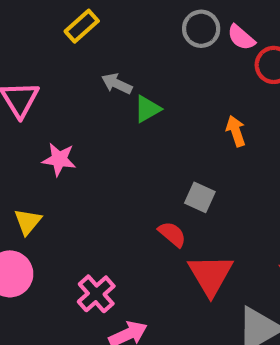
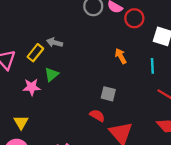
yellow rectangle: (82, 26) -> (35, 53), moved
green triangle: (147, 109) -> (52, 75), moved

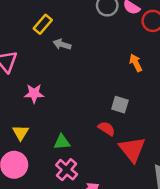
yellow rectangle: (35, 53) -> (43, 24), moved
green triangle: (52, 75) -> (62, 142), moved, turned 32

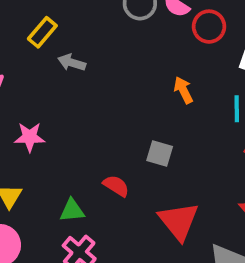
red semicircle: (107, 128) -> (116, 186), moved

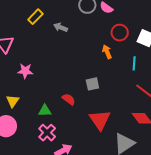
red circle: (209, 27) -> (120, 33), moved
gray arrow: (72, 63) -> (61, 27), moved
gray square: (160, 153) -> (92, 84), turned -32

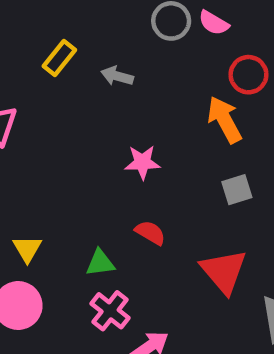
orange arrow: (107, 52) -> (225, 120), size x1.5
pink star: (25, 71) -> (142, 162), moved
gray square: (92, 84) -> (237, 190), moved

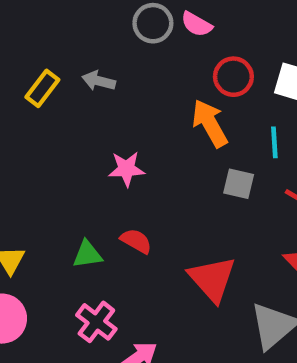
yellow rectangle: (59, 58) -> (42, 88), moved
gray square: (237, 190) -> (239, 184), moved, turned 32
green triangle: (100, 263) -> (87, 254), moved

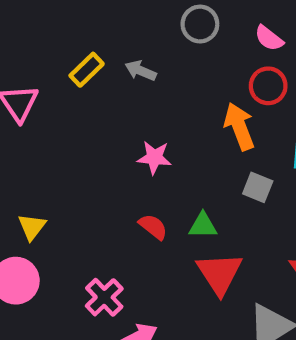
pink semicircle: (197, 24) -> (269, 38), moved
green triangle: (87, 254) -> (203, 225), moved

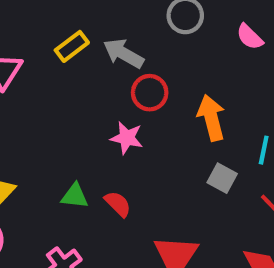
gray arrow: (141, 71) -> (123, 53), size x1.4
red circle: (268, 86) -> (150, 93), moved
green triangle: (203, 225) -> (75, 196), moved

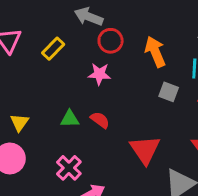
yellow rectangle: (72, 46) -> (53, 49), moved

